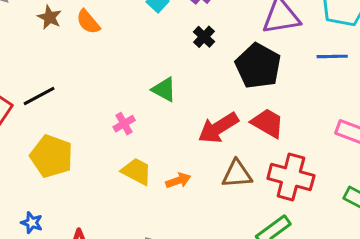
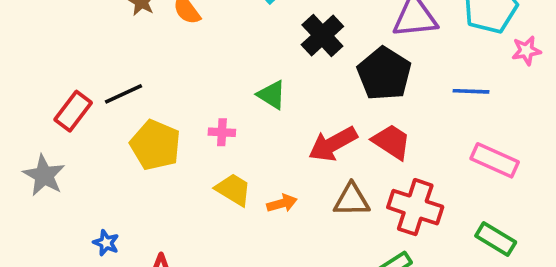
black cross: (204, 37) -> (322, 35), size x1.6
blue line: (332, 56) -> (471, 91), moved
pink cross: (124, 124) -> (222, 132), turned 30
yellow pentagon: (52, 156) -> (155, 145), moved

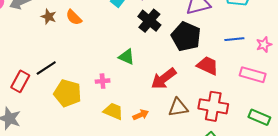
pink star: (526, 51) -> (264, 45), moved
red trapezoid: (391, 142) -> (208, 66), moved

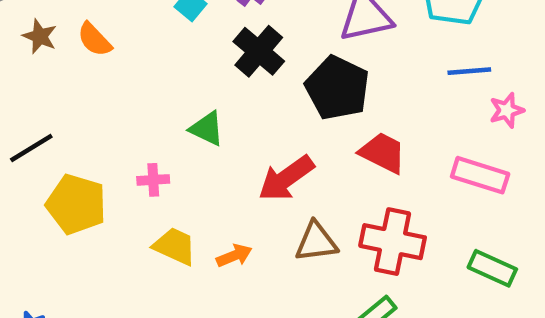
blue line: (234, 39) -> (469, 71), moved

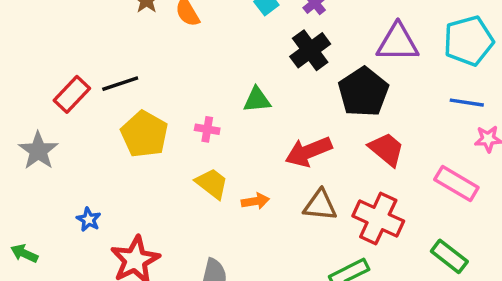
green triangle: (207, 129) -> (257, 100), turned -44

